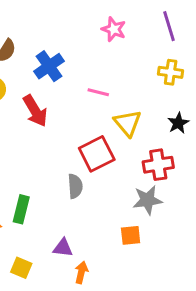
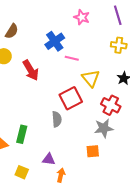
blue cross: (49, 66) -> (55, 41), moved
red cross: (158, 165) -> (111, 105), turned 36

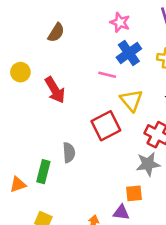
brown semicircle: (12, 31) -> (56, 33), moved
blue cross: (55, 41) -> (129, 53), moved
gray semicircle: (57, 119) -> (69, 153), moved
purple triangle: (49, 159) -> (121, 213), moved

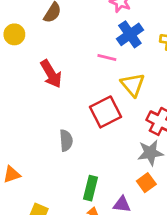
yellow circle: (20, 72) -> (14, 34), moved
green rectangle: (43, 172) -> (91, 188), moved
orange square: (134, 193) -> (146, 183), moved, turned -30

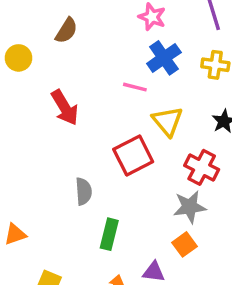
green rectangle: (91, 188) -> (109, 234), moved

